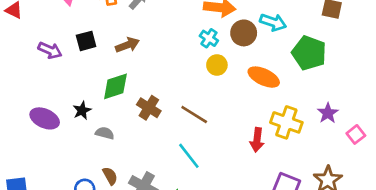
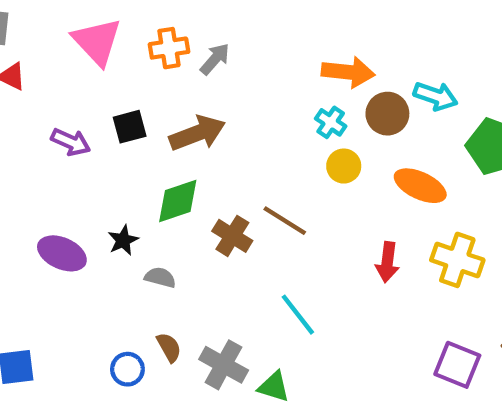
brown arrow: (127, 45) -> (197, 133), size x1.4
brown line: (194, 114) -> (285, 221), moved
red arrow: (257, 140) -> (387, 262), moved

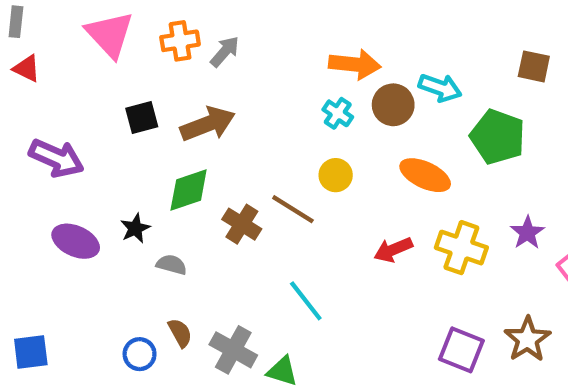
purple arrow: (71, 142) -> (56, 158), moved, size x1.4
yellow circle: (344, 166) -> (336, 175), moved
red arrow: (387, 262) -> (393, 250), turned 60

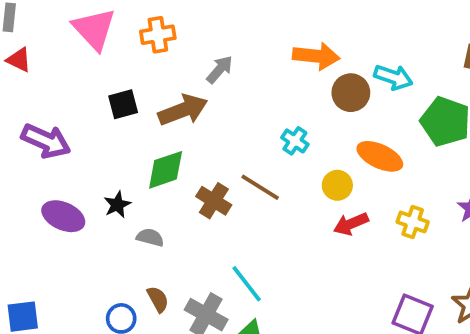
gray arrow: (225, 52) -> (220, 69), moved
cyan cross: (338, 113) -> (295, 141), moved
yellow circle: (336, 175) -> (337, 185), moved
yellow cross: (461, 248) -> (413, 222), size x0.7
cyan line: (306, 301) -> (247, 284), moved

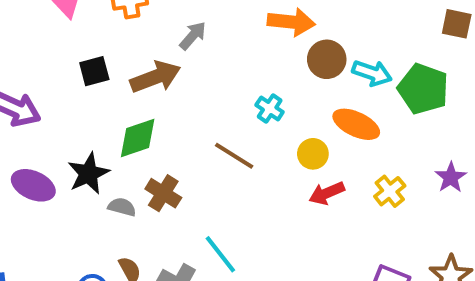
cyan arrow: (393, 77) -> (372, 73), moved
brown cross: (214, 201) -> (163, 193), moved
black star: (117, 205) -> (88, 174), size x1.5
yellow cross: (413, 222) -> (390, 191), turned 32

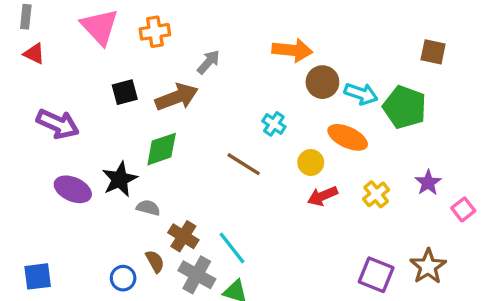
brown cross: (163, 193) -> (183, 236), moved

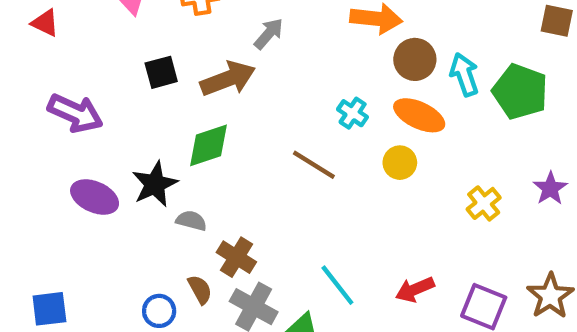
cyan arrow: (361, 94) -> (464, 74), turned -128
orange ellipse: (348, 137) -> (419, 115), moved
red arrow: (322, 196) -> (415, 289), moved
cyan line: (232, 248) -> (337, 285), moved

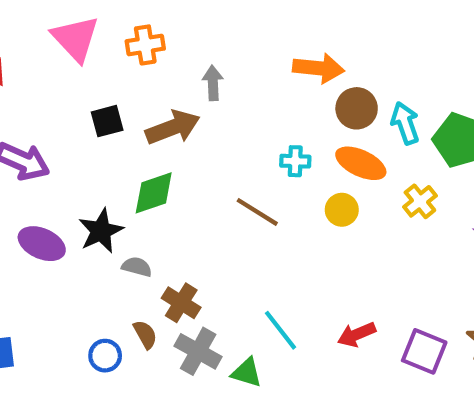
gray arrow: (269, 34) -> (213, 83), turned -44
cyan cross: (353, 113) -> (295, 161), turned -32
yellow cross: (484, 203) -> (420, 201), moved

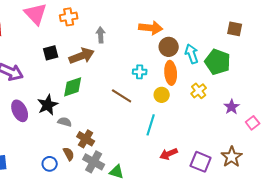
orange ellipse: (361, 163) -> (171, 73), turned 60
purple ellipse: (42, 244) -> (20, 111), turned 40
cyan line: (280, 330) -> (151, 125), moved, turned 55

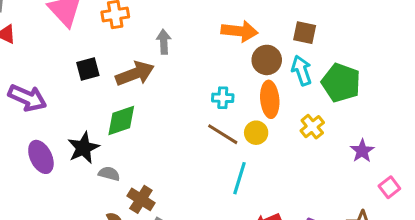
brown square: (235, 29) -> (305, 33), moved
brown line: (122, 96) -> (223, 134), moved
pink square: (253, 123) -> (389, 187), moved

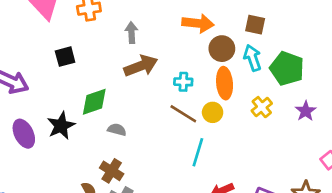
brown arrow: (135, 74) -> (141, 66), moved
purple star: (362, 151) -> (306, 111), moved
gray semicircle: (109, 174) -> (117, 130), moved

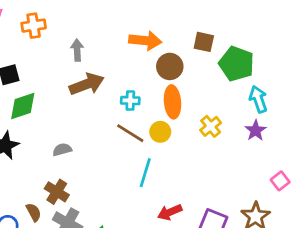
cyan arrow: (252, 58) -> (258, 99), moved
green pentagon: (287, 69) -> (237, 64), moved
green diamond: (94, 102) -> (23, 106), moved
gray semicircle: (117, 130) -> (62, 150), turned -30

